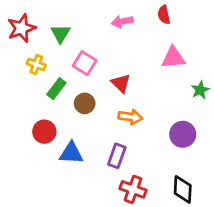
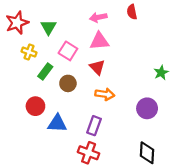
pink triangle: (173, 58) -> (99, 41), moved
red cross: (133, 189) -> (89, 153), moved

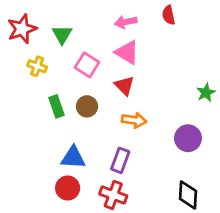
pink triangle: (99, 41) -> (127, 52), turned 36
green rectangle: (45, 71) -> (57, 106), moved, turned -56
red circle: (35, 106) -> (68, 188), moved

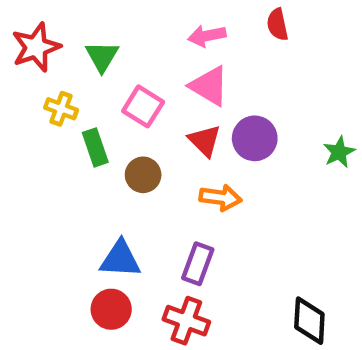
green rectangle: (57, 106) -> (95, 147), moved
purple circle: (188, 138) -> (255, 138), moved

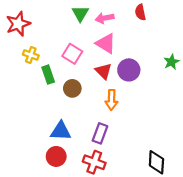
green triangle: (102, 56) -> (80, 13), moved
green star: (339, 152) -> (171, 62), moved
orange arrow: (221, 198) -> (112, 100), turned 84

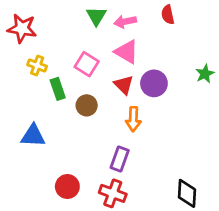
red star: (18, 24) -> (22, 28), turned 30
blue triangle: (61, 131) -> (33, 136), moved

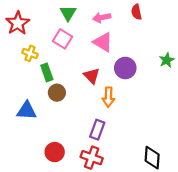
green triangle: (96, 16) -> (68, 13), moved
red star: (22, 28) -> (18, 23), turned 30
pink square: (87, 64) -> (63, 39), moved
red triangle: (124, 85) -> (92, 76), moved
brown circle: (87, 105) -> (57, 93), moved

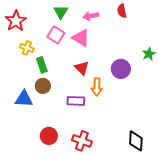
pink triangle: (103, 42) -> (81, 38), moved
purple circle: (125, 68) -> (121, 69), moved
brown circle: (57, 93) -> (43, 86), moved
purple rectangle: (97, 130) -> (76, 101), moved, turned 72

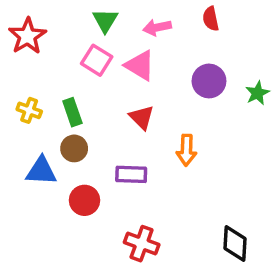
yellow cross: (27, 48) -> (29, 110), moved
purple circle: (121, 69) -> (209, 81), moved
orange arrow: (97, 87) -> (187, 150), moved
red circle: (49, 136) -> (85, 200), moved

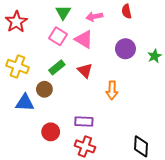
yellow cross: (29, 110) -> (17, 66), size x1.5
green rectangle: (72, 112) -> (57, 67), moved, turned 70
purple rectangle: (131, 174) -> (84, 121), moved
red circle: (85, 200) -> (51, 132), moved

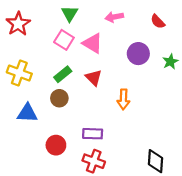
red semicircle: (126, 11) -> (158, 22), moved, turned -32
pink arrow: (94, 17) -> (114, 17), moved
brown circle: (44, 89) -> (59, 98), moved

